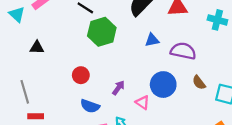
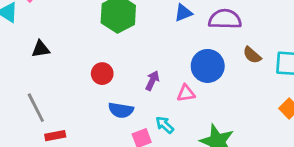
pink triangle: (143, 102) -> (186, 93), turned -32

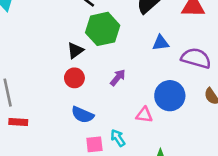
black triangle: (41, 49) -> (75, 50), moved, turned -42
purple arrow: (152, 81) -> (118, 78), moved

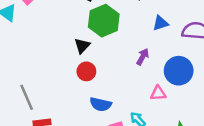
purple arrow: (118, 78) -> (143, 57), moved

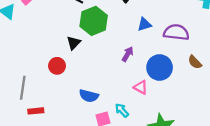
red circle: (86, 71) -> (57, 66), moved
pink triangle: (158, 93) -> (141, 87), turned 32
gray line: (27, 97) -> (23, 88), turned 30

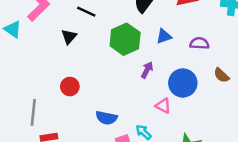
green hexagon: (94, 21) -> (125, 39), moved
purple semicircle: (176, 32) -> (199, 43), size x0.7
black triangle: (74, 43) -> (69, 37), moved

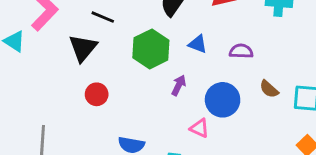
blue triangle: (164, 36) -> (198, 44), turned 42
black triangle: (69, 37) -> (83, 48), size x1.5
red circle: (70, 86) -> (97, 94), moved

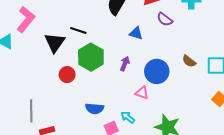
black line: (103, 17) -> (78, 30), moved
green hexagon: (151, 49) -> (91, 57), moved
purple semicircle: (241, 51) -> (165, 19), moved, turned -140

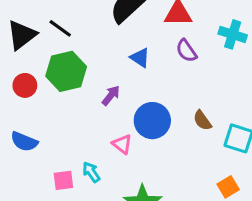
blue semicircle: (95, 109) -> (24, 142), moved

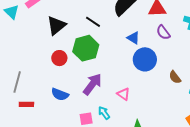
black line: (60, 28) -> (93, 22), moved
purple arrow: (111, 95) -> (92, 84), moved, size x1.6
blue circle: (152, 121) -> (145, 59), moved

